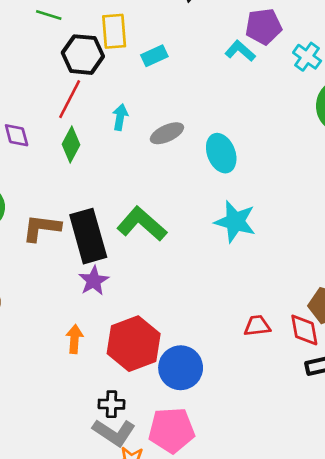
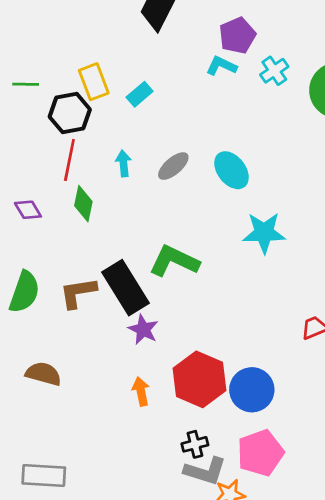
cyan cross: (307, 57) -> (274, 71), moved, turned 36

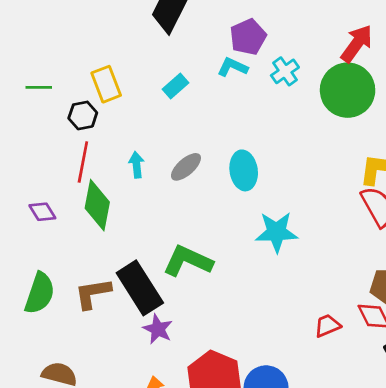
cyan rectangle: (140, 94) -> (176, 86), moved
black hexagon: (70, 113) -> (83, 115), size x0.7
cyan ellipse: (231, 170) -> (244, 170), turned 30
green diamond: (83, 204) -> (97, 205), size x1.4

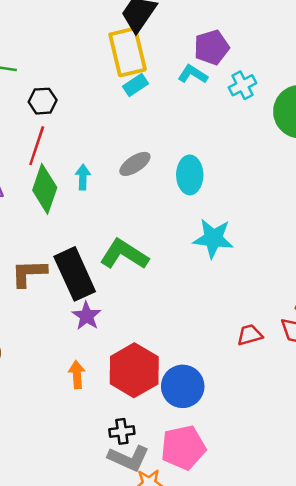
yellow rectangle: (106, 84) -> (128, 52), moved, size x1.4
cyan arrow: (137, 165) -> (83, 177), moved

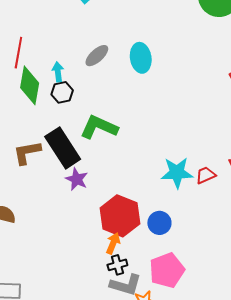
black hexagon: (43, 101) -> (62, 92), moved
cyan star: (213, 238) -> (177, 173), moved
orange arrow: (77, 375) -> (113, 243), moved, turned 35
blue circle: (183, 386) -> (159, 223), size x0.7

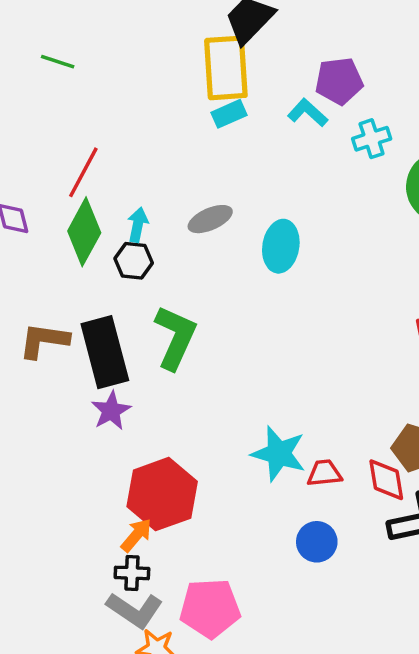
green L-shape: (99, 127) -> (175, 337), turned 72
blue circle: (159, 223) -> (317, 542), moved

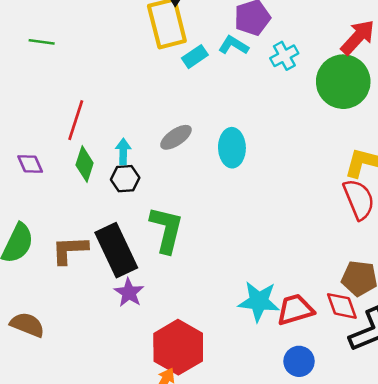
cyan rectangle: (229, 114) -> (195, 57), moved
green diamond: (84, 232) -> (85, 164), size x0.7
red trapezoid: (324, 473) -> (295, 310), size x1.4

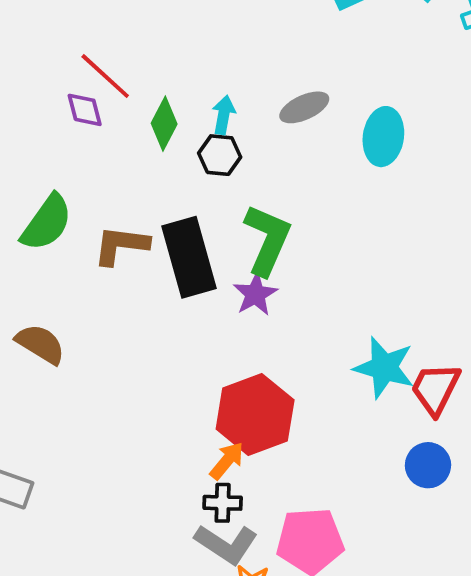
red line: (76, 120) -> (105, 76), moved, turned -75
purple star: (129, 293) -> (255, 294), moved
red trapezoid: (295, 310) -> (435, 389), turned -57

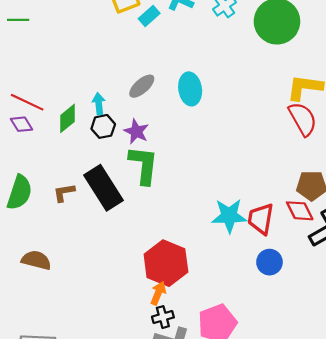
green diamond: (164, 124) -> (67, 118), turned 40
brown L-shape: (121, 245) -> (64, 192), size x0.7
purple star: (255, 294) -> (136, 132), moved

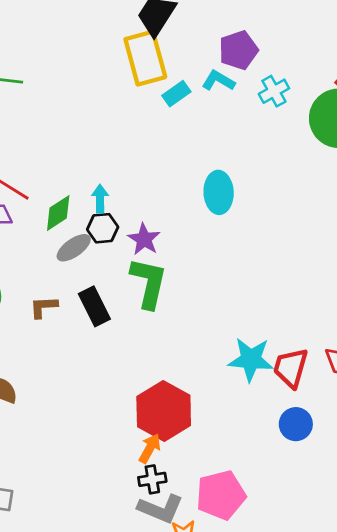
gray ellipse: (142, 86) -> (74, 248), moved
black rectangle: (103, 188) -> (94, 306), size x0.7

